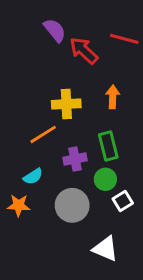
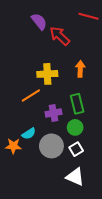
red line: (124, 39) -> (88, 16), moved
cyan semicircle: (33, 176) -> (29, 134), moved
white square: (123, 201) -> (76, 149), moved

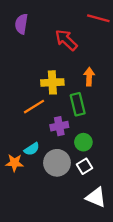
purple semicircle: (39, 21) -> (21, 24), moved, turned -132
green rectangle: (77, 104) -> (78, 104), moved
white triangle: (75, 177) -> (96, 197), moved

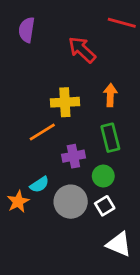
green rectangle: (78, 104) -> (110, 138), moved
orange star: (15, 163) -> (18, 202), turned -30

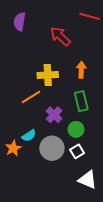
purple cross: (73, 156) -> (54, 115), turned -35

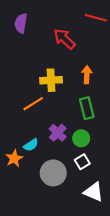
purple cross: (54, 115) -> (58, 133), moved
gray circle: (52, 148) -> (53, 173), moved

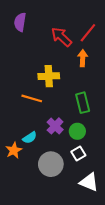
red line: (96, 18) -> (88, 33), moved, turned -66
orange arrow: (87, 75) -> (83, 58), moved
orange line: (33, 104) -> (32, 98), turned 48

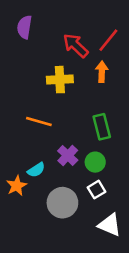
yellow cross: (49, 76) -> (60, 80), moved

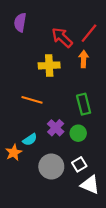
white square: (97, 190) -> (79, 164), moved

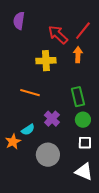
green circle: (78, 133) -> (83, 120), moved
white square: (79, 164) -> (85, 143), moved, turned 32

